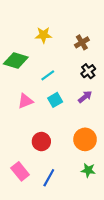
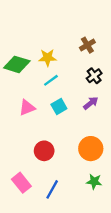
yellow star: (43, 35) -> (48, 58), moved

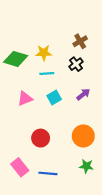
black cross: (94, 76) -> (76, 64), moved
cyan line: (51, 80) -> (47, 74), turned 32
blue line: (52, 189) -> (48, 173), turned 66

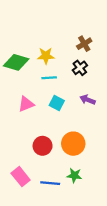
purple arrow: (83, 94) -> (88, 100), turned -120
cyan square: (54, 97) -> (57, 103), turned -32
orange circle: (83, 136) -> (73, 144), moved
green star: (86, 166) -> (74, 175), moved

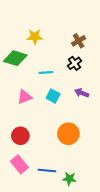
yellow star: (46, 56) -> (35, 37), moved
red circle: (43, 146) -> (20, 136), moved
green star: (74, 175) -> (69, 179), moved

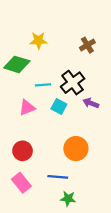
black cross: (75, 63) -> (73, 83), moved, size x1.5
cyan line: (46, 72) -> (43, 85), moved
blue line: (47, 170) -> (58, 177), moved
green star: (69, 179) -> (68, 199), moved

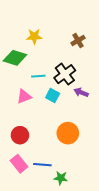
blue line: (58, 177) -> (42, 165), moved

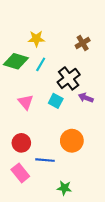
cyan line: (38, 76) -> (41, 64), moved, turned -56
pink triangle: (24, 96) -> (26, 102), turned -49
blue line: (42, 165) -> (45, 160), moved

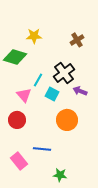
cyan line: (41, 64) -> (38, 80), moved
orange circle: (72, 141) -> (67, 120), moved
red circle: (21, 143) -> (17, 120), moved

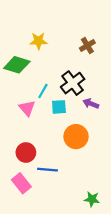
cyan square: (52, 94) -> (59, 107), turned -32
red circle: (17, 120) -> (26, 152), moved
green star: (60, 175) -> (92, 199), moved

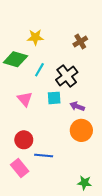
cyan line: (43, 91) -> (39, 70), moved
purple arrow: (91, 104) -> (77, 106), moved
orange circle: (76, 137) -> (81, 130), moved

